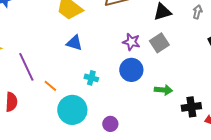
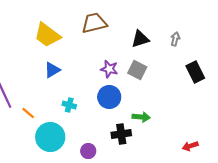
blue triangle: (74, 43) -> (52, 70), turned -48
gray square: (159, 43) -> (137, 70), turned -30
black cross: (191, 107) -> (121, 134), moved

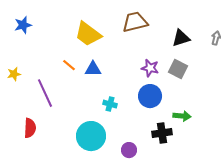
blue triangle: (52, 70) -> (93, 69), turned 30
orange line: (28, 113) -> (69, 65), moved

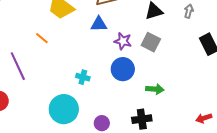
blue triangle: (93, 69) -> (99, 24), moved
black cross: (162, 133) -> (142, 119), moved

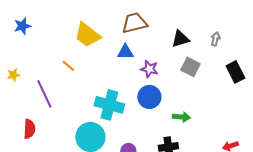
gray square: (151, 42) -> (190, 67), moved
cyan cross: (83, 77) -> (109, 105), size x2.0

